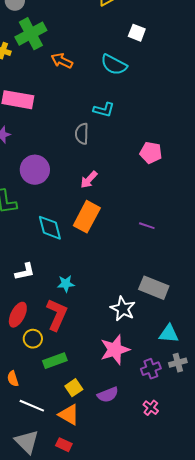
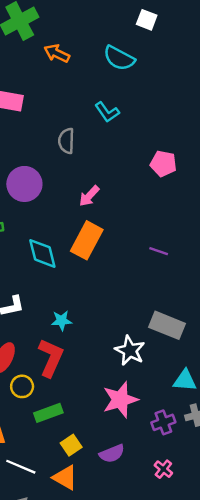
cyan L-shape: (104, 110) -> (107, 112), turned 40
gray semicircle: (82, 134) -> (66, 141), moved

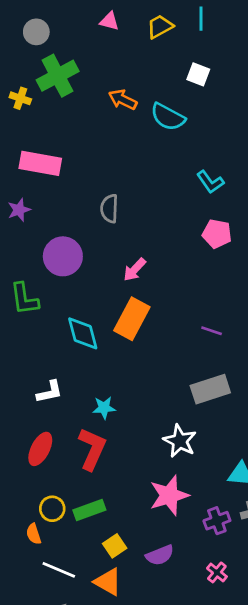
orange arrow: (57, 53) -> (123, 100), moved
cyan L-shape: (107, 112) -> (210, 182), moved
gray rectangle: (167, 325) -> (210, 389), moved, turned -40
yellow circle: (22, 386) -> (52, 509), moved

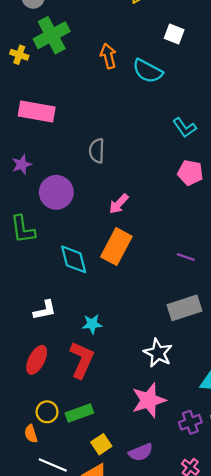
orange arrow: (123, 100) -> (108, 56), turned 50
purple star: (19, 210) -> (22, 165), moved

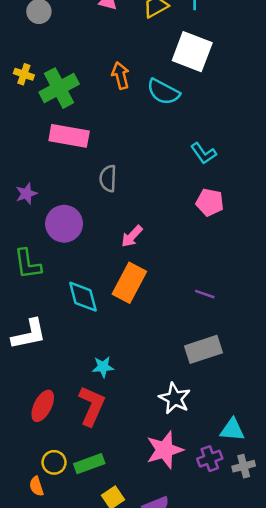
white square: (174, 34) -> (192, 52), size x1.8
green cross: (52, 35) -> (59, 88), moved
pink rectangle: (37, 111) -> (69, 136), moved
white L-shape: (45, 310) -> (29, 334), moved, size x1.4
purple cross: (190, 422) -> (210, 459), moved

